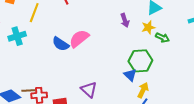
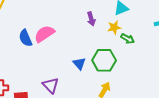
blue semicircle: (61, 44) -> (26, 38), turned 30
blue triangle: (130, 75) -> (79, 64), moved

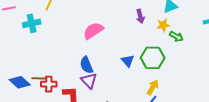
blue semicircle: (26, 38) -> (86, 65), moved
purple triangle: (51, 85) -> (89, 81), moved

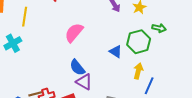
green arrow: (176, 37) -> (159, 28), moved
yellow arrow: (153, 87) -> (138, 71), moved

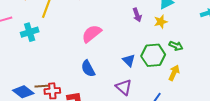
yellow arrow: (138, 71) -> (174, 73), moved
purple triangle: (84, 82) -> (124, 87), moved

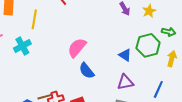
pink semicircle: (92, 34) -> (77, 48), moved
purple triangle: (124, 87) -> (125, 82), turned -42

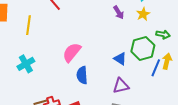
cyan cross: (22, 46) -> (26, 64), moved
blue semicircle: (87, 71) -> (82, 75), turned 36
blue line: (158, 89) -> (156, 68), moved

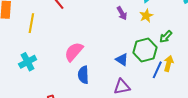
green arrow: (163, 34) -> (166, 37), turned 120

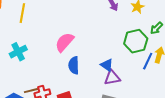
blue triangle: (122, 60) -> (107, 65), moved

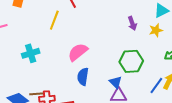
yellow line: (22, 13) -> (54, 20), moved
green hexagon: (136, 41) -> (131, 61), moved

